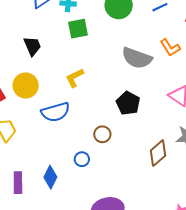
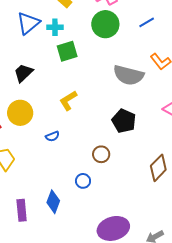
black trapezoid: (32, 46) -> (23, 73), turned -105
blue semicircle: (55, 112) -> (52, 136), size x0.5

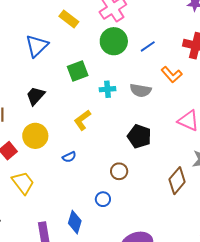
blue line: (147, 22) -> (148, 46), moved
cyan cross: (55, 27) -> (108, 89), moved
gray semicircle: (128, 75) -> (141, 90), size x0.7

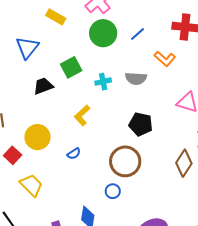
black trapezoid: (35, 96) -> (43, 86), moved, turned 35
brown circle: (119, 171) -> (125, 161), size x1.8

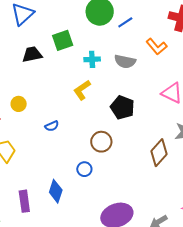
blue line: (138, 34) -> (125, 22), moved
yellow L-shape: (82, 115) -> (82, 90), moved
yellow circle: (37, 137) -> (19, 104), size x0.6
brown circle: (125, 161) -> (101, 142), size x0.7

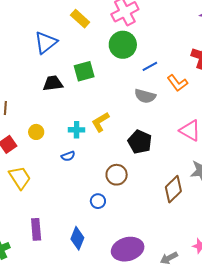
blue line: (125, 22) -> (150, 66), moved
cyan cross: (92, 59) -> (77, 130), moved
blue diamond: (56, 191) -> (77, 238), moved

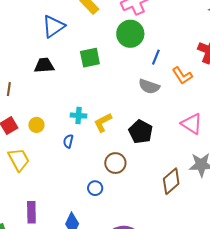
blue line: (150, 66) -> (156, 57), turned -42
black trapezoid: (53, 83) -> (44, 65), moved
yellow L-shape: (100, 122) -> (103, 122), moved
yellow circle: (36, 132) -> (36, 125), moved
blue semicircle: (68, 156) -> (68, 141), turned 120

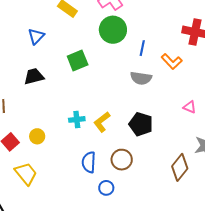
blue triangle: (53, 26) -> (36, 36), size x0.7
pink triangle: (192, 124) -> (190, 107), size x0.6
blue semicircle: (68, 141) -> (89, 162), moved, size x1.5

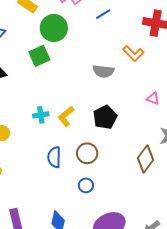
green circle: (113, 30) -> (54, 28), moved
blue line: (142, 48) -> (103, 14), moved, turned 49
black pentagon: (141, 124) -> (105, 117), turned 30
blue circle: (106, 188) -> (86, 185), moved

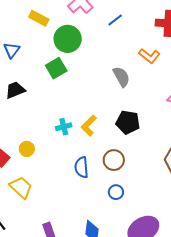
gray semicircle: (103, 71) -> (121, 77), turned -120
black pentagon: (105, 117) -> (128, 122), turned -30

